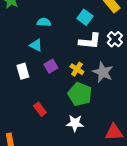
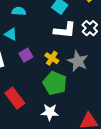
red rectangle: (40, 109) -> (15, 98), size x1.5

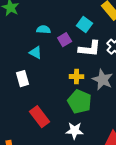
purple square: (26, 55) -> (65, 40), moved
yellow cross: (52, 58) -> (77, 77), turned -32

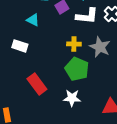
white rectangle: (23, 79) -> (20, 46), turned -56

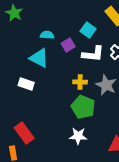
cyan triangle: (33, 20) -> (39, 58), size x1.5
red rectangle: (37, 84) -> (24, 133), moved

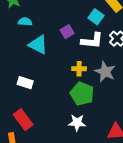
cyan square: (88, 30) -> (96, 17), moved
cyan semicircle: (47, 35) -> (25, 22), moved
white rectangle: (26, 84) -> (25, 83), moved

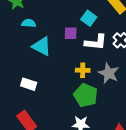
cyan square: (96, 17) -> (89, 18), moved
purple square: (67, 32) -> (71, 33), turned 32

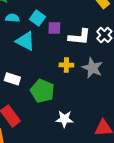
cyan square: (89, 18) -> (37, 18), moved
green pentagon: (86, 95) -> (42, 91), moved

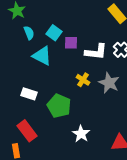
cyan semicircle: (12, 18) -> (29, 33), turned 64
yellow cross: (66, 65) -> (83, 80), turned 32
white star: (64, 119) -> (81, 134), turned 30

